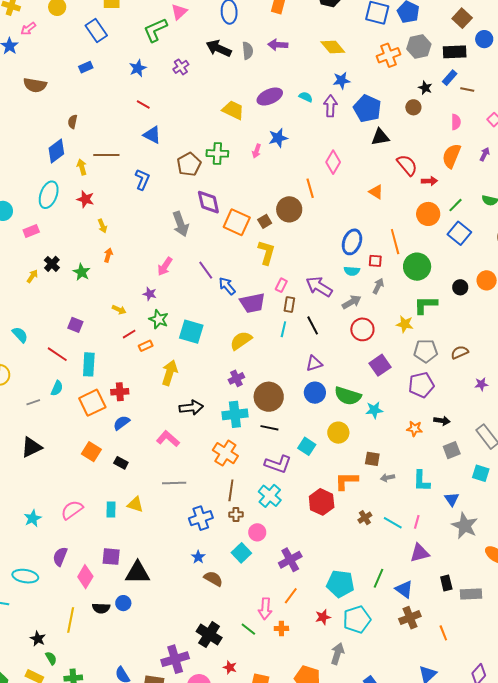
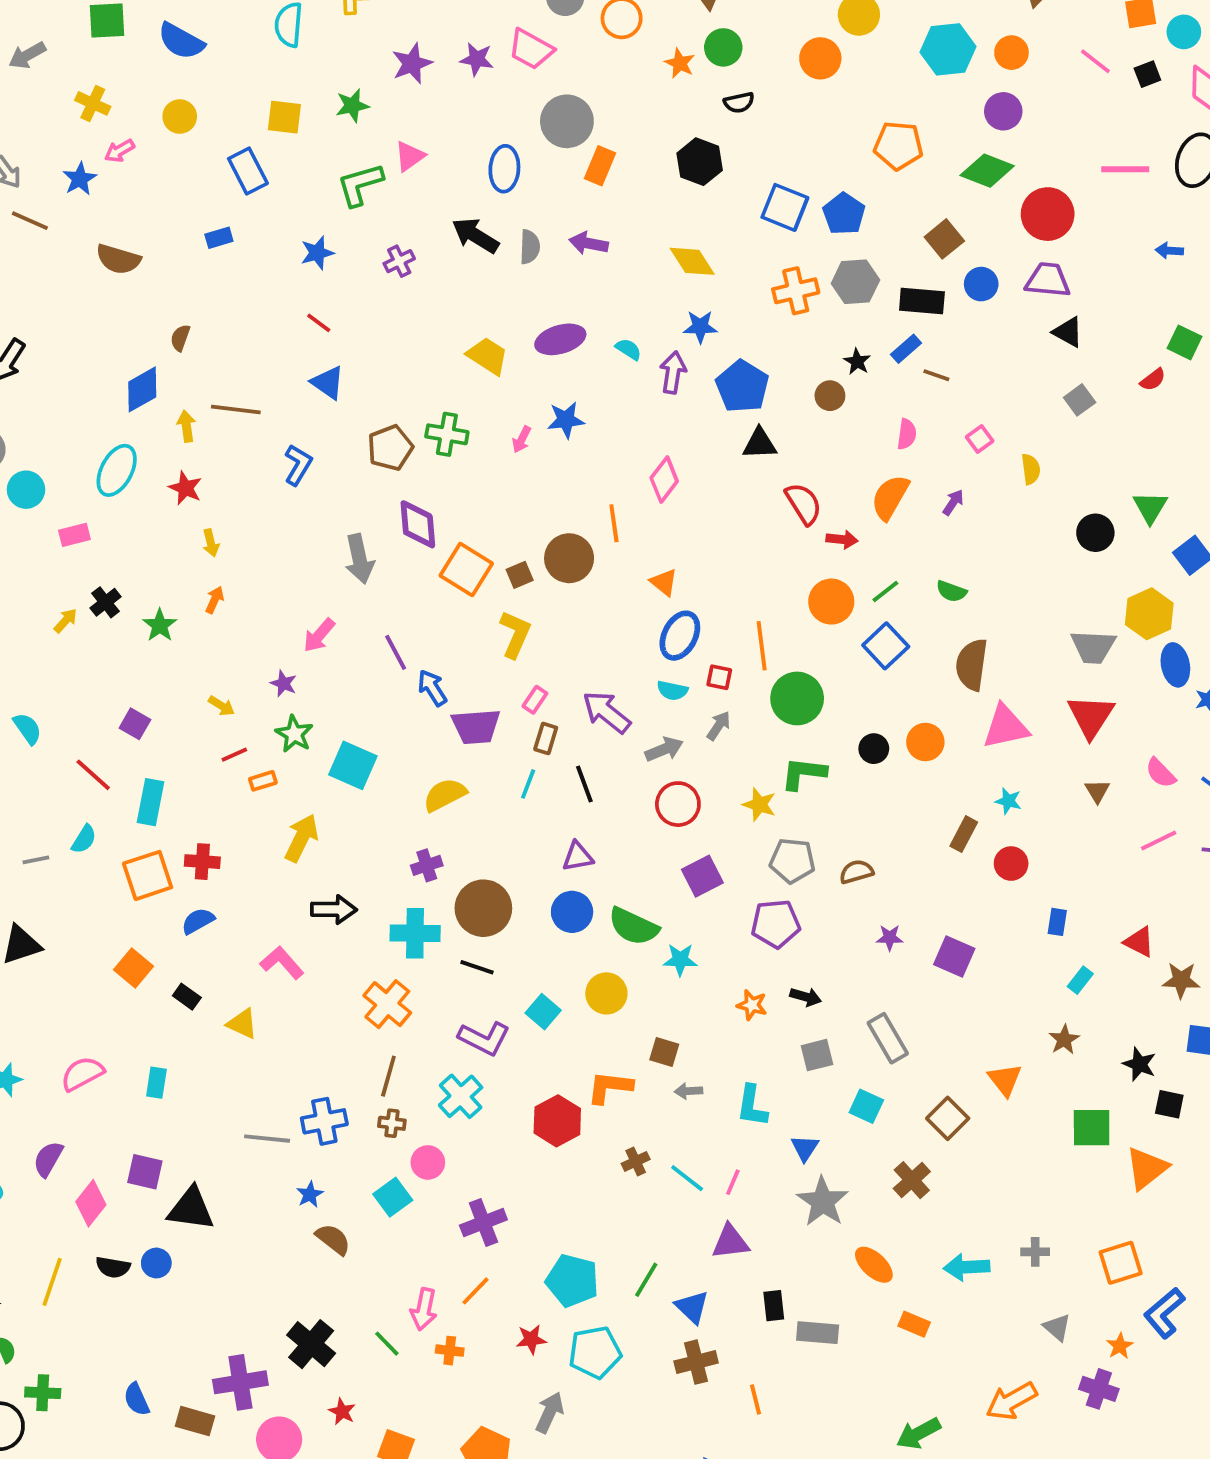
orange triangle: (376, 192) -> (664, 582), moved
gray line: (174, 483) -> (267, 1139), moved
yellow triangle: (135, 504) -> (242, 1024), moved

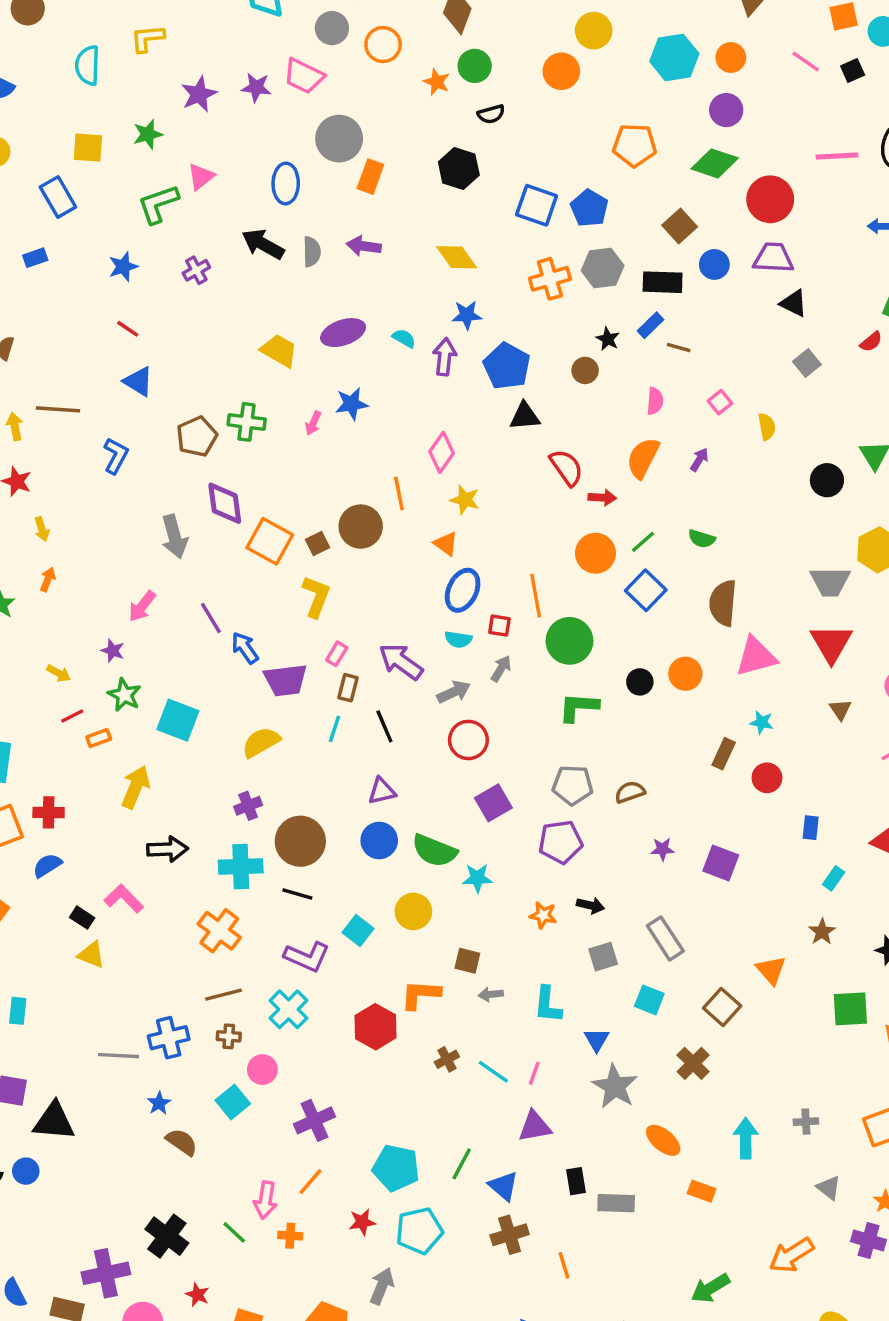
yellow star: (759, 805) -> (465, 500), moved
black rectangle: (187, 997) -> (82, 918), moved
brown line: (388, 1076) -> (224, 995), turned 63
cyan arrow: (967, 1267) -> (746, 1138), turned 96

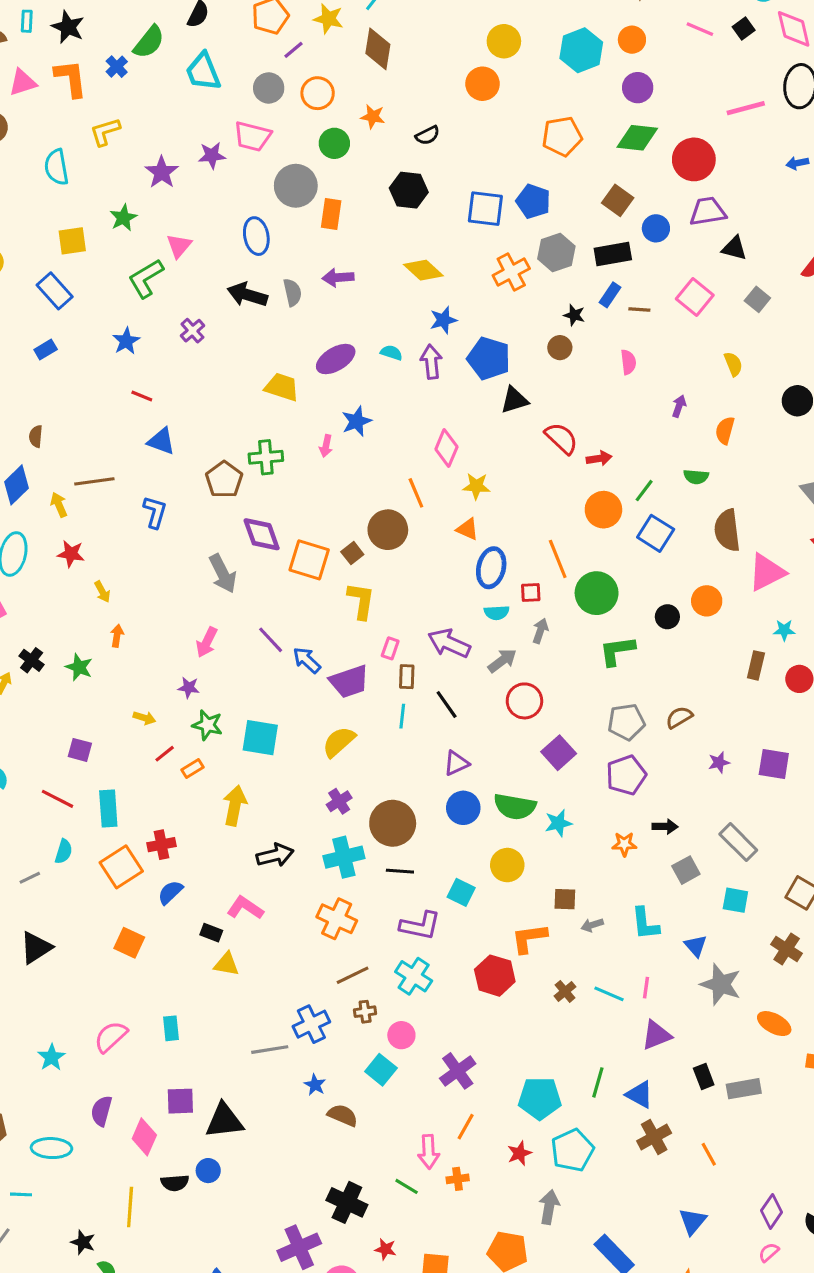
green circle: (475, 66) -> (334, 143), moved
pink square: (720, 402) -> (695, 297), moved, size x1.6
orange semicircle: (643, 458) -> (725, 430), moved, size x0.7

